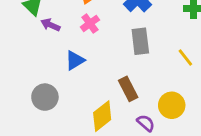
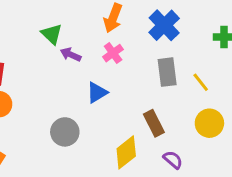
yellow line: (185, 58) -> (201, 82), moved
yellow circle: (172, 105) -> (209, 123), moved

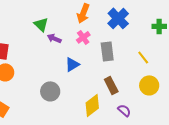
gray rectangle: (167, 72) -> (107, 51), moved

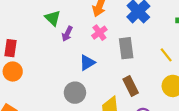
purple arrow: (54, 38) -> (67, 34), turned -88
gray circle: (50, 91) -> (75, 93), moved

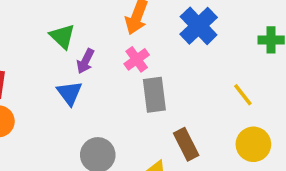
gray rectangle: (126, 48) -> (154, 95), moved
blue triangle: (87, 63) -> (69, 93), moved, turned -36

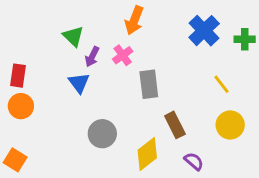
blue cross: (199, 26) -> (204, 31), moved
pink cross: (137, 59) -> (123, 55), moved

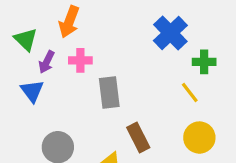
orange arrow: (134, 20) -> (69, 22), moved
green cross: (245, 39) -> (204, 62), moved
pink cross: (123, 55) -> (80, 60), turned 36

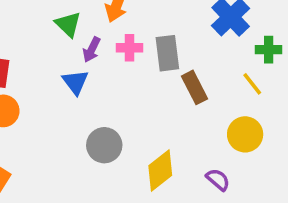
gray rectangle: (109, 93) -> (167, 53), moved
brown rectangle: (138, 138) -> (195, 87), moved
yellow circle: (199, 138) -> (245, 134), moved

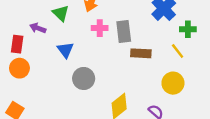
purple arrow: (92, 50) -> (38, 28), moved, turned 84
brown rectangle: (195, 87) -> (141, 53), turned -60
gray circle: (104, 145) -> (84, 78), moved

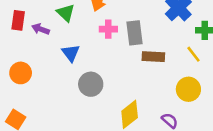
red rectangle: (17, 44) -> (18, 20), moved

